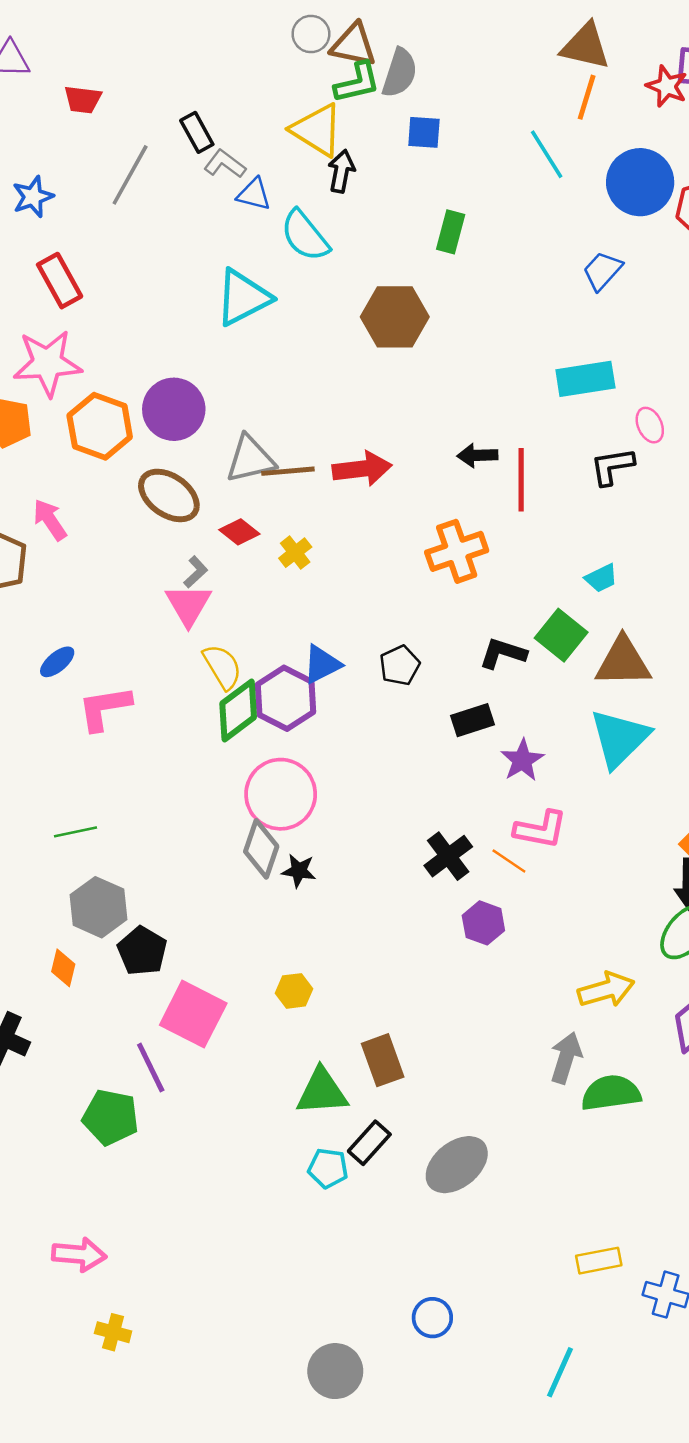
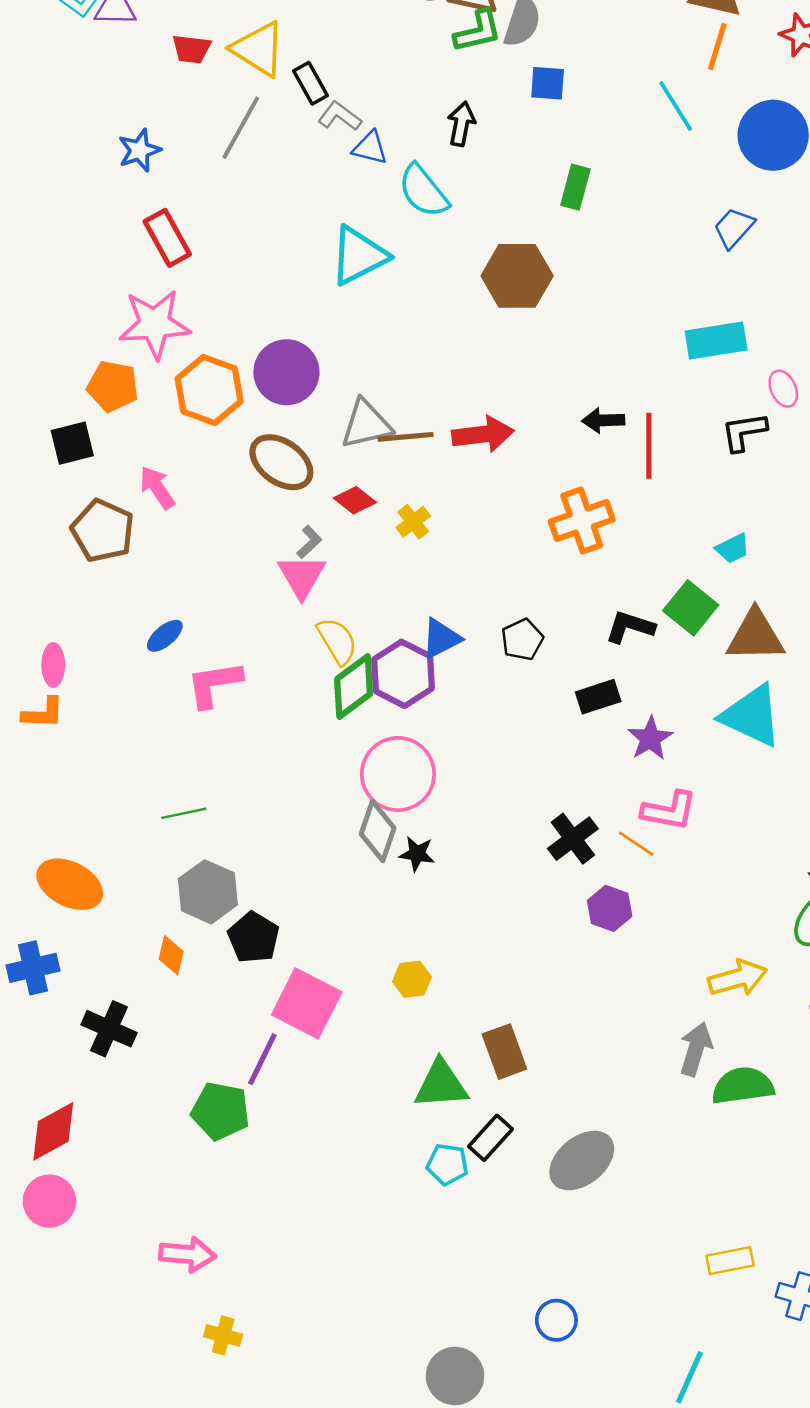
yellow triangle: (317, 130) -> (259, 49), moved
cyan triangle: (619, 738) -> (752, 716), turned -50
purple line: (151, 1067) -> (262, 1059), turned 52

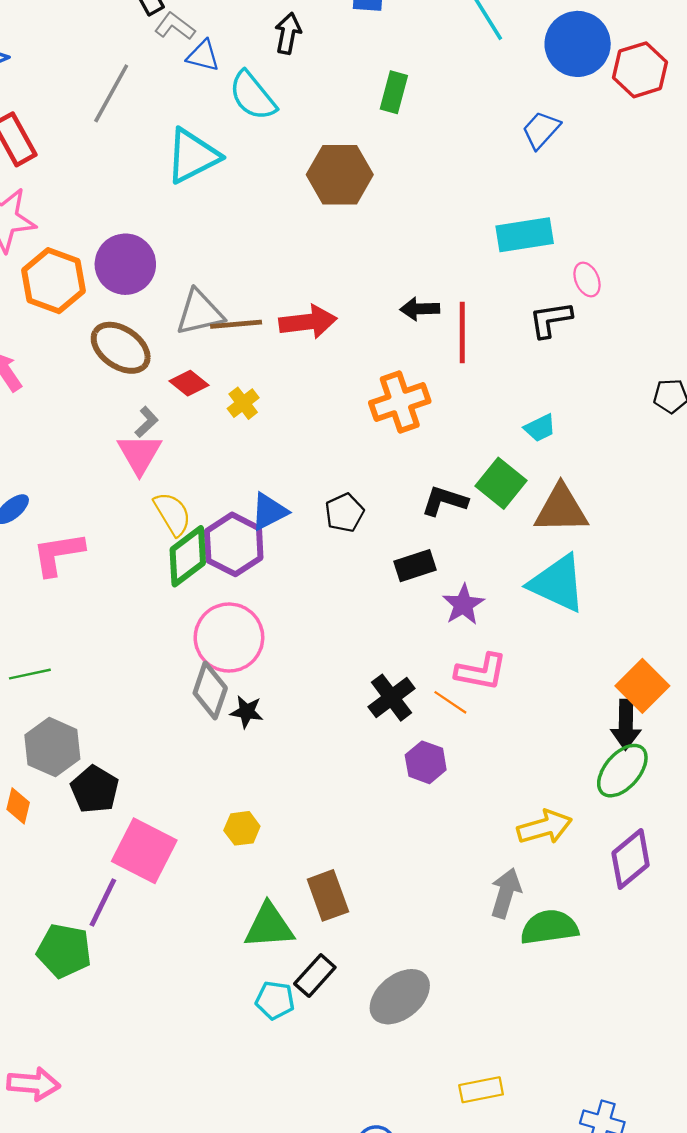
gray line: (241, 128) -> (111, 93), moved
yellow rectangle: (730, 1261) -> (481, 1090), moved

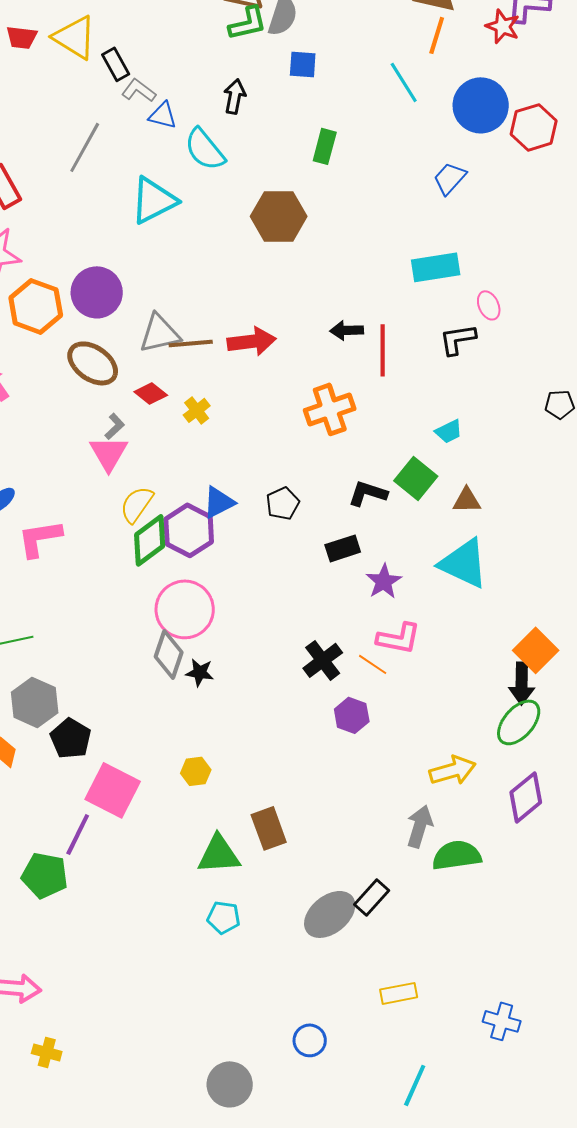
brown triangle: (561, 509) -> (467, 500), size x0.6
yellow semicircle: (172, 514) -> (137, 504), turned -114
black rectangle: (315, 976) -> (372, 897), moved

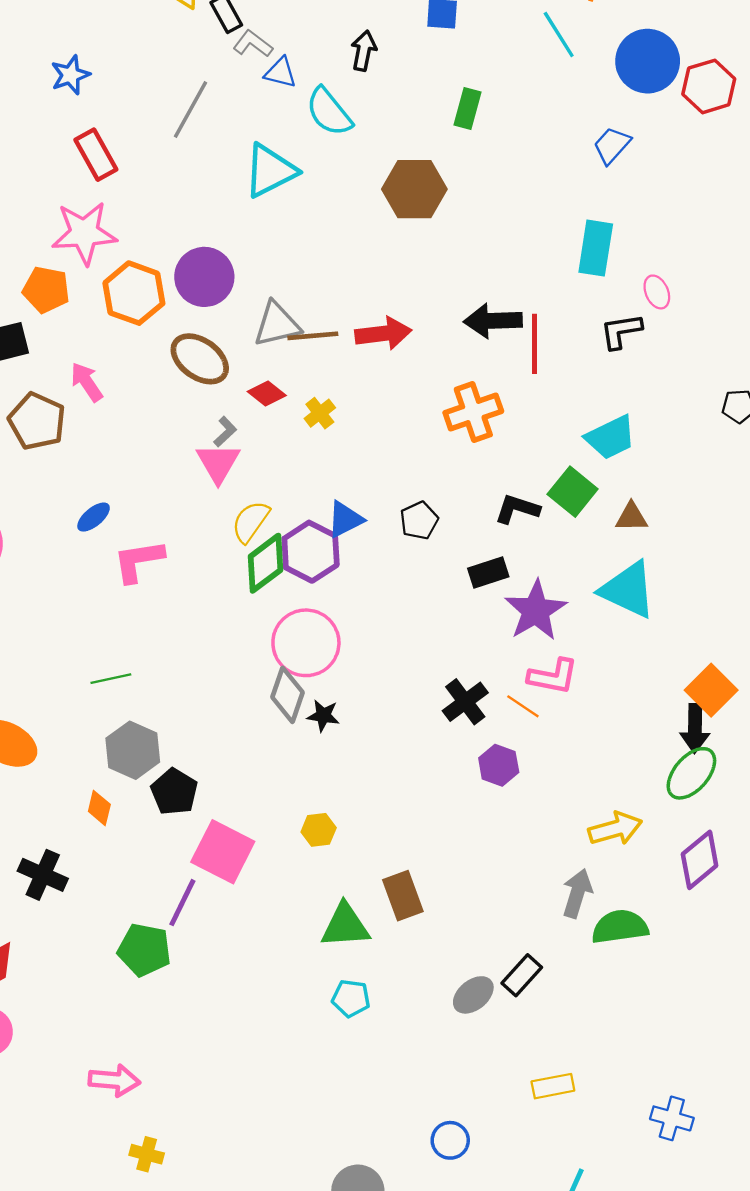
cyan rectangle: (436, 267) -> (596, 248), turned -72
black arrow: (347, 330) -> (493, 321), size x1.5
cyan trapezoid: (449, 431) -> (611, 437), size x1.6
purple star: (384, 581) -> (536, 611), size x1.5
gray ellipse: (330, 914) -> (473, 995), size x0.7

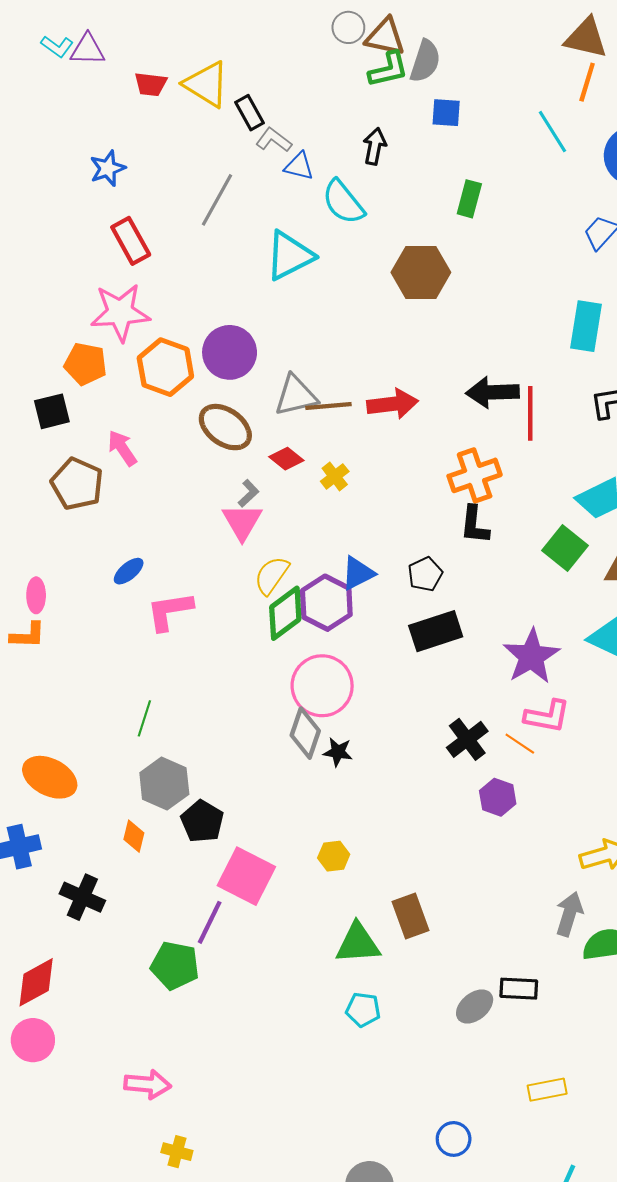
black L-shape: (517, 509) -> (475, 525), moved, turned -102
black rectangle: (488, 572) -> (436, 631), moved, size x1.4
green line: (111, 679) -> (144, 718), turned -60
black rectangle: (522, 975) -> (519, 989), turned 51

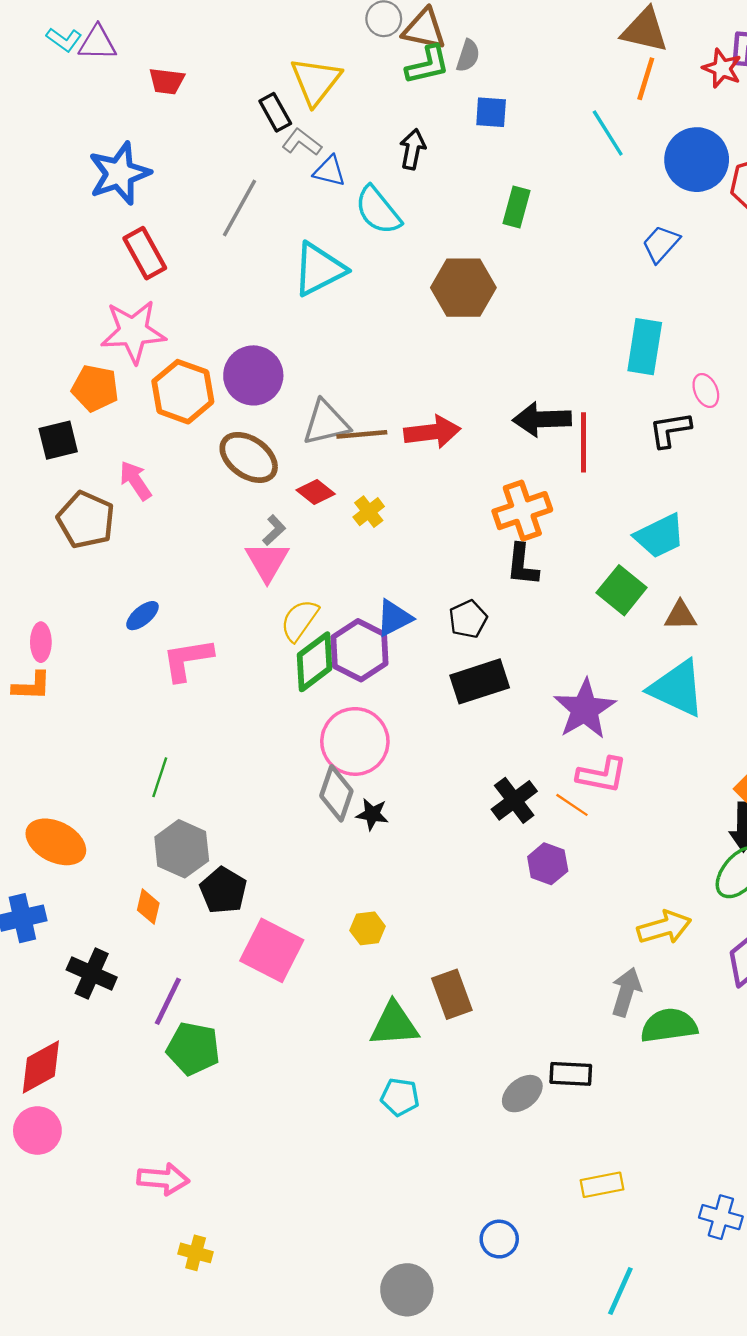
gray semicircle: (425, 61) -> (468, 56), size x0.7
yellow triangle: (206, 84) -> (316, 81), moved, turned 36
blue star: (108, 168) -> (119, 173), size x1.6
purple line: (210, 922) -> (168, 1001), moved

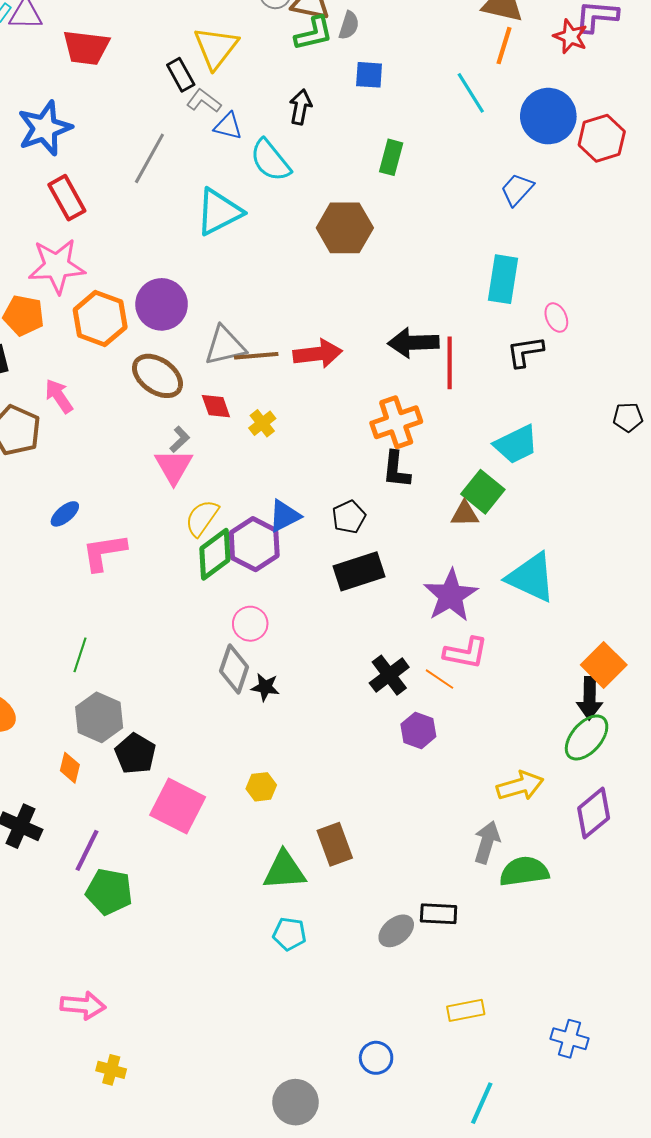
red trapezoid: (167, 81) -> (86, 48), size x1.5
red diamond: (316, 492) -> (216, 406), turned 32
brown triangle: (680, 616) -> (465, 514), moved
pink circle: (355, 741) -> (250, 624), size x0.6

